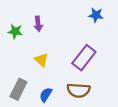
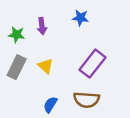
blue star: (96, 15) -> (80, 18), moved
gray rectangle: (18, 89) -> (17, 67), moved

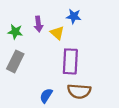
purple rectangle: (93, 64) -> (70, 61), moved, turned -35
yellow triangle: (46, 66) -> (57, 33), moved

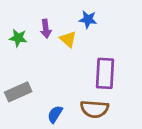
gray rectangle: (15, 61) -> (18, 92), moved, turned 40
purple rectangle: (70, 61) -> (105, 73), moved

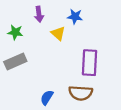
purple arrow: (46, 29) -> (39, 14), moved
gray rectangle: (18, 92) -> (15, 62), moved

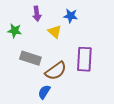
gray rectangle: (15, 62) -> (30, 58), moved, turned 42
brown semicircle: (81, 93) -> (56, 71), moved, turned -40

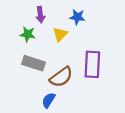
green star: (15, 31) -> (28, 34), moved
yellow triangle: (55, 32) -> (60, 34), turned 32

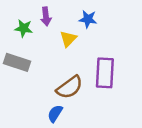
green star: (28, 34) -> (24, 28), moved
gray rectangle: (33, 63) -> (17, 62), moved

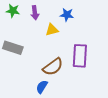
green star: (24, 28) -> (13, 11), moved
yellow triangle: (68, 39) -> (52, 30), turned 32

